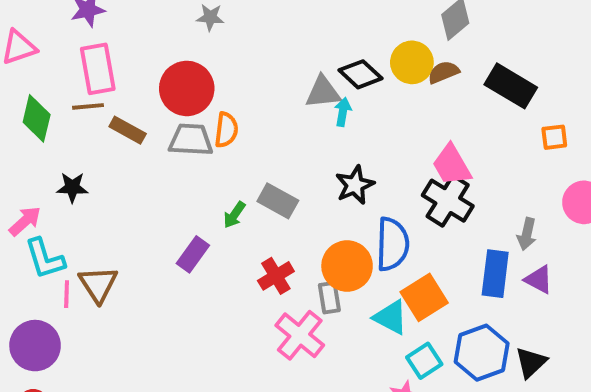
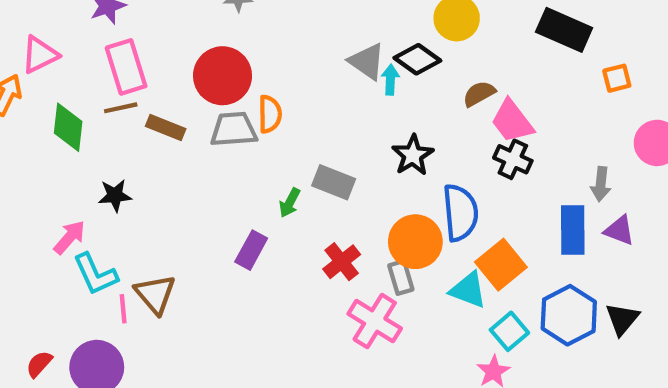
brown semicircle: (444, 72) -> (479, 94), moved
black diamond: (361, 74) -> (417, 59), moved
gray triangle: (323, 92) -> (367, 61), turned 48
black cross: (448, 201) -> (513, 159), size x0.7

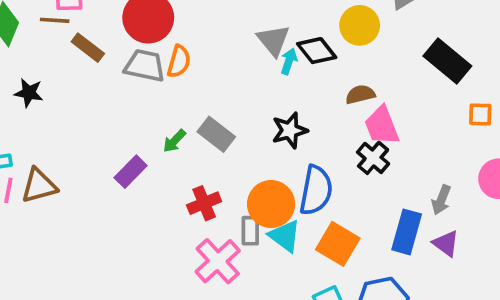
orange square: (501, 265) -> (338, 244), turned -36
cyan triangle: (468, 290) -> (285, 236), moved
brown triangle: (155, 294) -> (39, 186), turned 39

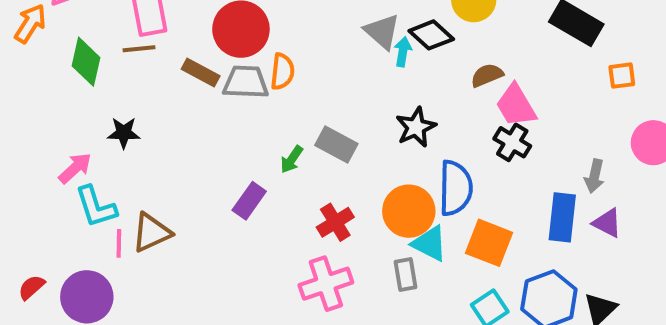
brown rectangle: (88, 48) -> (201, 73), moved
gray rectangle: (250, 231) -> (406, 275), moved
pink cross: (218, 261) -> (326, 284), moved, turned 33

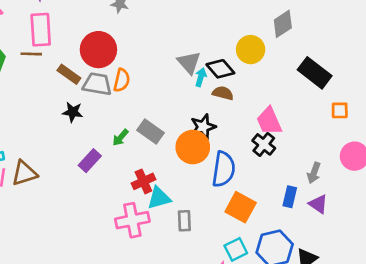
brown semicircle: (487, 75) -> (223, 93), moved, turned 30
black star: (124, 133) -> (73, 112), moved
orange circle: (409, 211) -> (193, 147), moved
blue rectangle: (562, 217) -> (290, 197), size x0.7
cyan triangle: (430, 244) -> (159, 198), moved, turned -50

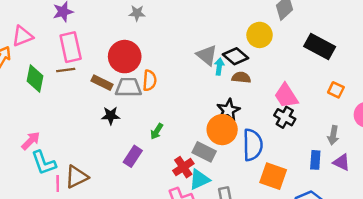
orange square: (340, 110) -> (336, 90), moved, turned 35
gray rectangle: (151, 132) -> (204, 152), moved

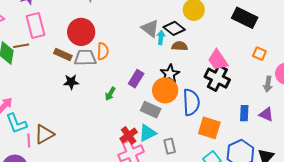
brown line: (66, 70) -> (21, 46), moved
black cross: (285, 117) -> (217, 78), size x1.4
gray arrow: (333, 135) -> (268, 84), moved
purple rectangle: (133, 156) -> (136, 79), moved
red cross: (183, 167) -> (129, 135), moved

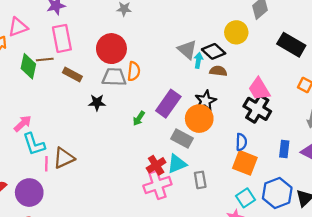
brown rectangle: (63, 54) -> (72, 74), moved
purple rectangle: (136, 79) -> (168, 104), size x1.4
blue semicircle: (191, 102) -> (241, 142), moved, size x0.6

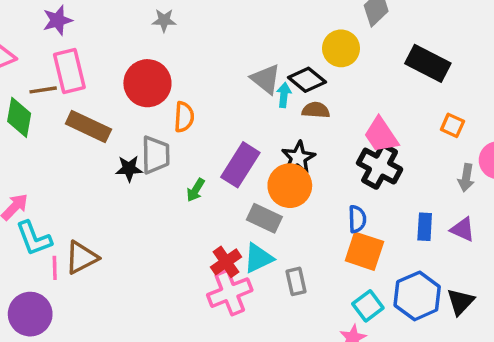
brown line: (45, 60) -> (43, 90), moved
brown rectangle: (72, 74) -> (88, 127), size x1.4
gray trapezoid: (114, 77) -> (156, 155), moved, turned 90

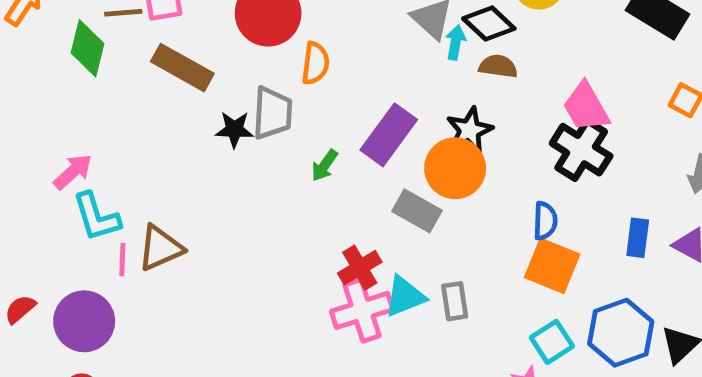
cyan triangle: (258, 258) -> (405, 296), moved

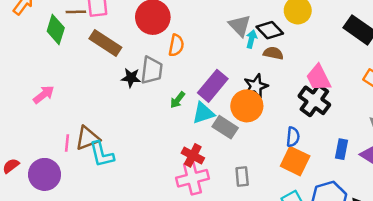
cyan L-shape: (96, 217) -> (102, 154), moved
red cross: (360, 268) -> (193, 155), turned -35
cyan triangle: (405, 296) -> (203, 113), moved

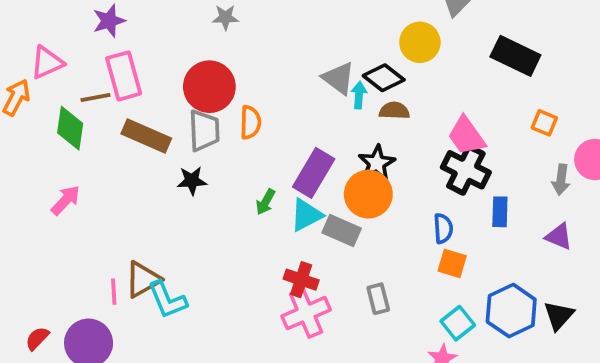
gray trapezoid: (152, 70) -> (204, 131), moved
pink arrow: (44, 95) -> (66, 200), moved
blue rectangle: (341, 149) -> (500, 212), moved
orange square: (295, 161) -> (452, 263), size x0.7

